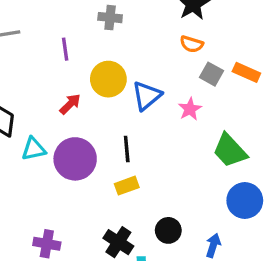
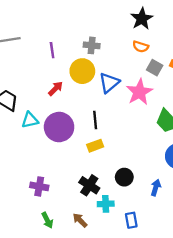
gray cross: (110, 18) -> (92, 45), moved
pink star: (190, 109) -> (139, 92), size x1.6

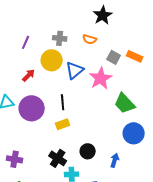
orange semicircle: (141, 47) -> (90, 39), moved
purple line: (52, 50) -> (26, 42), turned 32

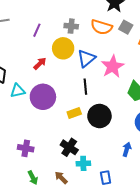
orange semicircle: (90, 39) -> (101, 27), size x1.5
gray square: (114, 57) -> (126, 27), moved
black line: (63, 102) -> (85, 87), moved
black circle: (88, 151) -> (99, 116), moved, size x1.5

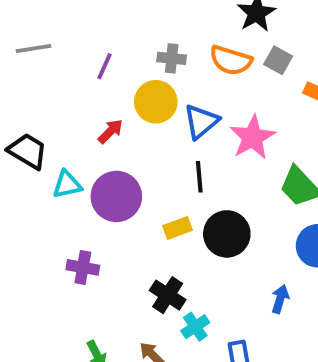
purple cross: (26, 148) -> (83, 267), moved
cyan cross: (83, 163) -> (195, 327), turned -32

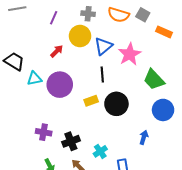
purple cross: (83, 267) -> (44, 132), moved
black cross: (168, 295) -> (71, 141), moved, turned 36

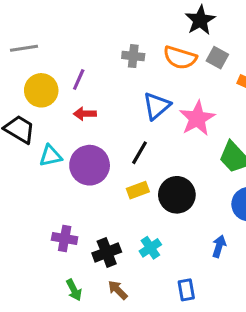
purple line: (54, 18) -> (79, 79), moved
yellow circle: (80, 36) -> (41, 90), moved
red arrow: (57, 51) -> (85, 114), turned -136
black line: (102, 74) -> (139, 153), moved, turned 35
cyan cross: (100, 151) -> (150, 248), moved

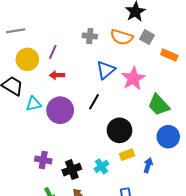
yellow rectangle: (138, 190) -> (127, 155), moved

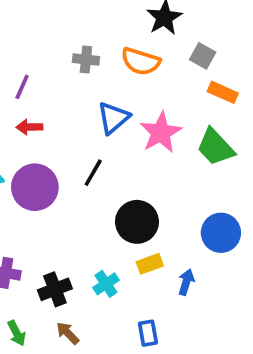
gray square: (147, 37) -> (203, 56), moved
green trapezoid: (159, 105) -> (215, 147), moved

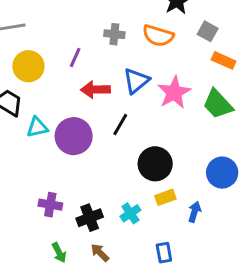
purple line: (22, 87) -> (75, 58), moved
red arrow: (29, 127) -> (95, 90), moved, size x1.4

